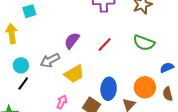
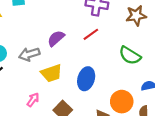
red line: (105, 44) -> (91, 34), moved
blue ellipse: (109, 89) -> (86, 79), moved

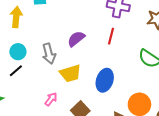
red line: (91, 34) -> (111, 36), turned -42
gray arrow: (29, 54) -> (49, 54), turned -90

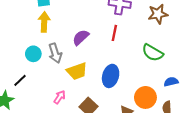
yellow arrow: (16, 17) -> (44, 22), moved
cyan circle: (18, 52) -> (33, 54), moved
black line: (16, 71) -> (20, 80), moved

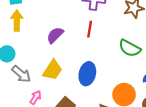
gray arrow: (55, 53) -> (21, 74), moved, turned -30
yellow trapezoid: (77, 71) -> (52, 70), turned -35

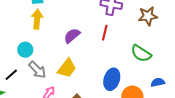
blue ellipse: (87, 74) -> (112, 79), moved

